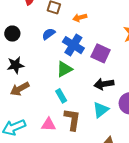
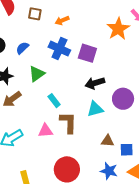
blue semicircle: (49, 34) -> (22, 48), moved
green triangle: (64, 69) -> (37, 74), moved
cyan triangle: (101, 110) -> (95, 109), turned 30

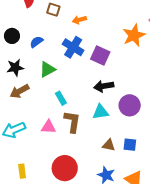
blue square: (127, 150) -> (130, 145), moved

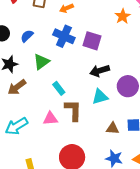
orange star: (134, 35) -> (123, 16), size x0.7

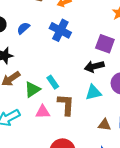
purple square: (92, 41) -> (105, 44), moved
green triangle: (41, 62) -> (32, 89), moved

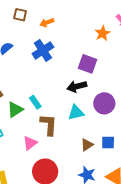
blue cross: (60, 30) -> (43, 50), turned 30
pink triangle: (43, 112) -> (30, 143), moved, turned -35
brown triangle: (104, 125) -> (87, 145), turned -40

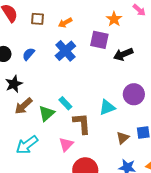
orange star: (102, 33) -> (114, 19), moved
purple square: (88, 64) -> (99, 40), moved
black arrow: (77, 86) -> (123, 54), moved

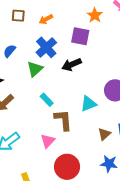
black arrow: (123, 54) -> (72, 64), moved
green triangle: (46, 113) -> (35, 69), moved

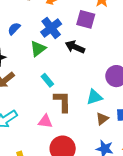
black arrow: (72, 64) -> (75, 47), turned 42
cyan triangle: (88, 104) -> (94, 97), moved
pink triangle: (48, 141) -> (45, 121), turned 49

